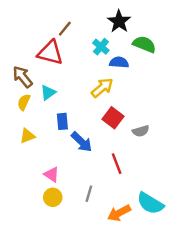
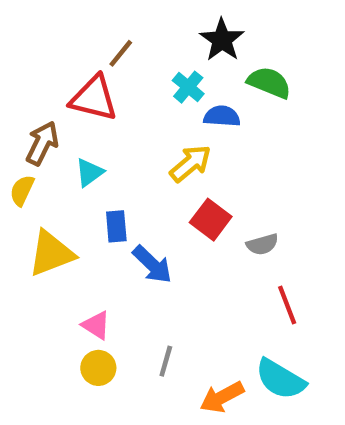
brown arrow: (23, 77) -> (42, 143), turned 65
yellow semicircle: (24, 102) -> (22, 190), moved
yellow triangle: (27, 136) -> (51, 253), size x1.6
red line: (117, 164) -> (287, 305), moved

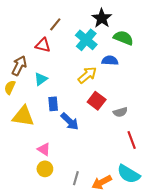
cyan cross: (188, 87) -> (86, 40), size x1.5
red triangle: (94, 98) -> (43, 45), size x0.7
blue semicircle: (222, 116) -> (110, 61), moved
yellow triangle: (51, 253) -> (23, 116), turned 30
gray line: (166, 361) -> (76, 178), moved

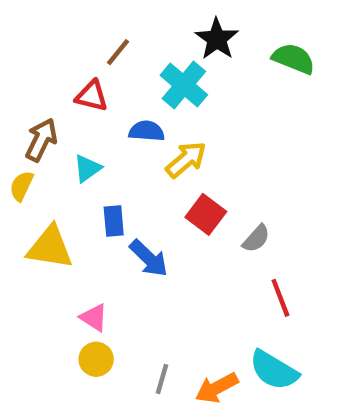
green semicircle: (123, 38) -> (294, 59), moved
blue semicircle: (110, 61) -> (147, 131), moved
gray semicircle: (120, 112) -> (256, 239), turned -32

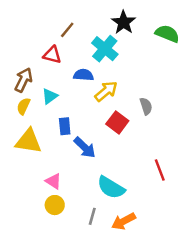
yellow semicircle: (22, 186) -> (23, 106), moved
gray semicircle: (256, 239) -> (146, 106), moved, turned -60
cyan semicircle: (274, 370) -> (111, 187), moved

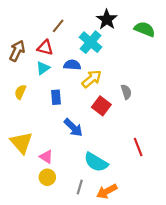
brown arrow: (23, 80) -> (17, 51), moved
cyan triangle: (50, 96) -> (43, 68), moved
blue rectangle: (65, 126) -> (56, 97), moved
yellow triangle: (28, 141) -> (21, 143), moved, turned 40

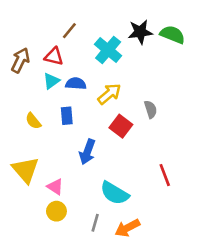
black star: (107, 19) -> (140, 32), moved, turned 30
blue semicircle: (72, 65) -> (76, 84), moved
yellow semicircle: (20, 92) -> (33, 121), moved, turned -64
blue arrow: (73, 128) -> (87, 152), turned 66

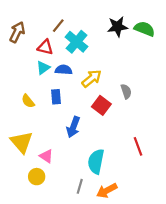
cyan cross: (108, 50) -> (77, 42), moved
brown arrow: (20, 60) -> (17, 32), moved
cyan semicircle: (114, 193) -> (96, 161), turned 70
yellow circle: (56, 211) -> (37, 177), moved

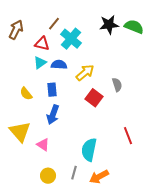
blue arrow: (73, 127) -> (53, 115), moved
yellow circle: (37, 177) -> (48, 176), moved

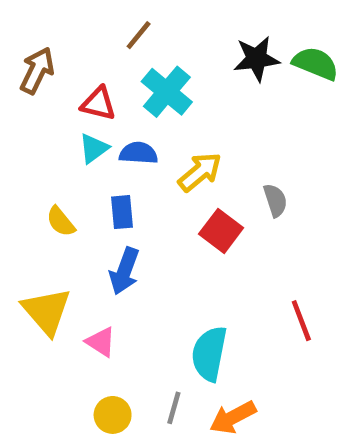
brown line: (54, 24) -> (139, 35), moved

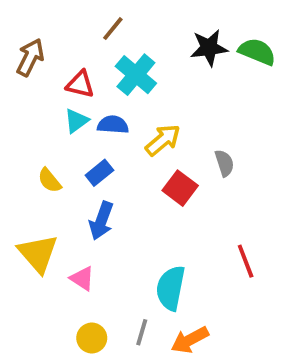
blue rectangle: (122, 212) -> (99, 173), turned 56

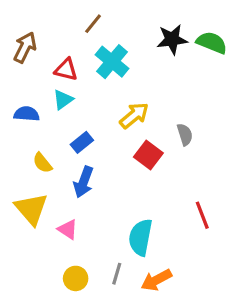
blue semicircle: (113, 125) -> (27, 114), moved
yellow semicircle: (49, 180) -> (42, 163), moved

